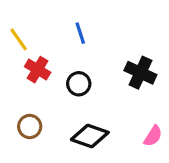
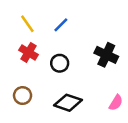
blue line: (80, 33) -> (61, 25), turned 63
yellow line: (19, 39) -> (27, 24), moved

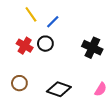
yellow line: (27, 24) -> (31, 14), moved
black circle: (60, 63) -> (45, 44), moved

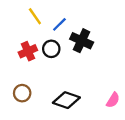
red cross: (25, 46) -> (28, 51), turned 35
black cross: (92, 48) -> (82, 41), moved

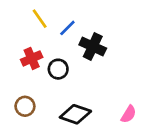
black circle: (51, 49) -> (58, 69), moved

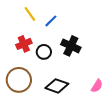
black cross: (93, 46) -> (71, 46), moved
brown circle: (25, 106) -> (19, 80), size x1.6

